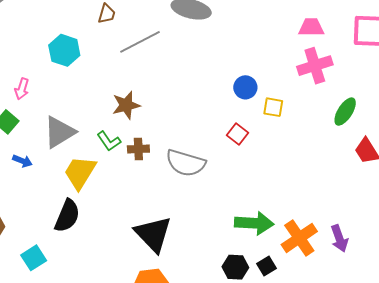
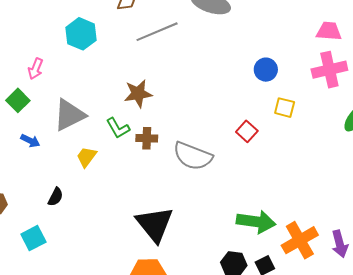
blue circle: (245, 87) -> (266, 70), moved
yellow trapezoid: (80, 172) -> (87, 157), size x0.6
black semicircle: (67, 216) -> (55, 197), moved, size x0.6

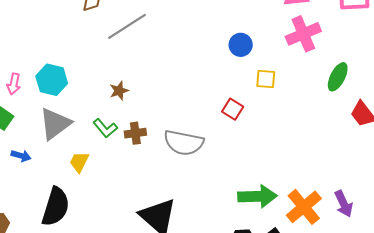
cyan hexagon: (81, 34) -> (52, 80), moved
brown star: (138, 94) -> (119, 91), size x0.7
black semicircle: (55, 197) -> (56, 207), size x2.0

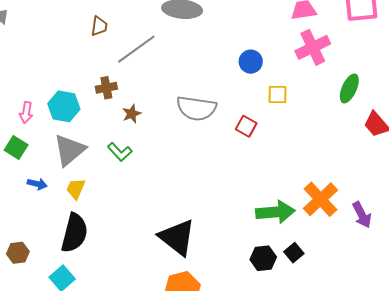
brown cross: (135, 133) -> (106, 88), moved
gray semicircle: (184, 143) -> (196, 108), moved
yellow trapezoid: (79, 162) -> (76, 189), moved
orange cross: (304, 207) -> (320, 199), moved

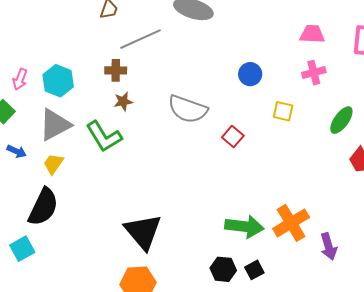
pink cross: (313, 47) -> (314, 73), size x0.7
brown cross: (106, 88) -> (116, 70), moved
yellow square: (278, 94) -> (283, 111), moved
green L-shape: (120, 152) -> (104, 136), size x1.5

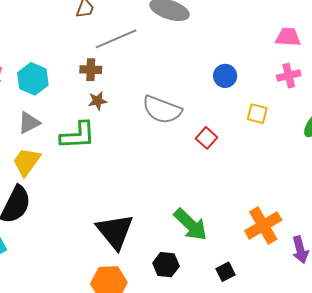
gray triangle: (55, 125) -> (29, 123), size x0.7
green L-shape: (104, 136) -> (78, 135), turned -63
yellow trapezoid: (53, 164) -> (27, 162), size x1.4
green arrow: (244, 226) -> (191, 225), moved, turned 36
black hexagon: (223, 269) -> (166, 265), moved

